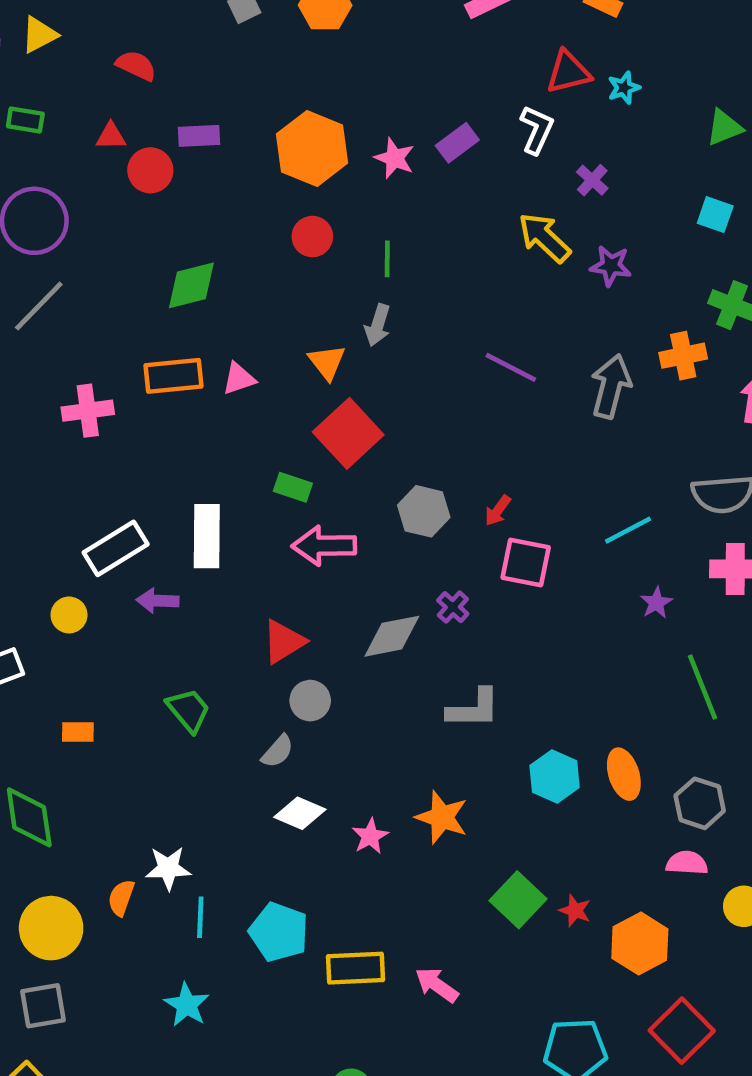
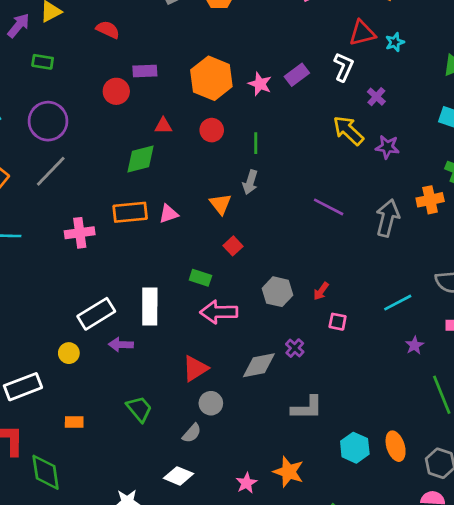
red triangle: (111, 136) -> (163, 126), moved
red square: (348, 433) -> (233, 246), size x0.5
pink square: (526, 562) -> (338, 322), size x0.6
white diamond: (300, 813) -> (178, 476), moved

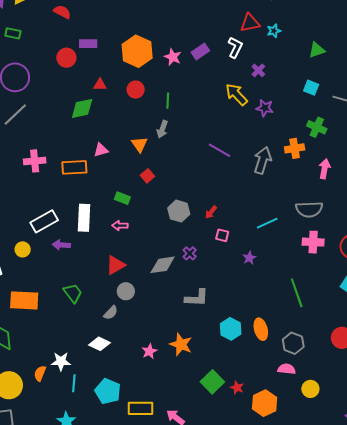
orange rectangle: (130, 212) -> (74, 167), moved
pink arrow: (219, 312) -> (120, 226), moved, size x0.6
purple star: (415, 345) -> (249, 258), moved
orange rectangle: (74, 422) -> (24, 300), size x2.0

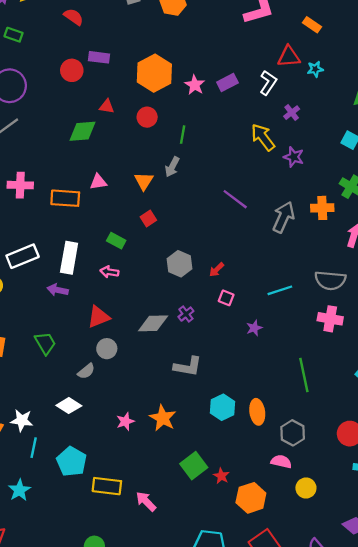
purple arrow: (61, 245) -> (58, 290), moved

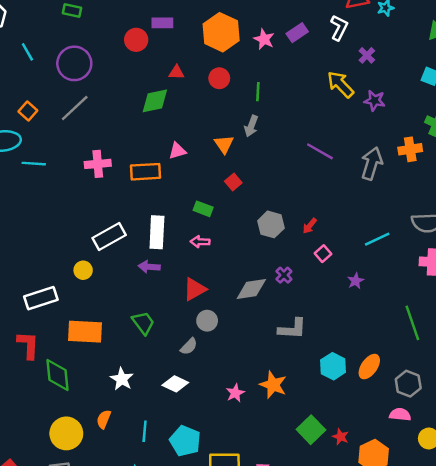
pink square: (226, 298) -> (323, 254), turned 35
orange ellipse: (257, 412) -> (369, 367), turned 50
white star: (22, 420) -> (122, 379), moved, turned 30

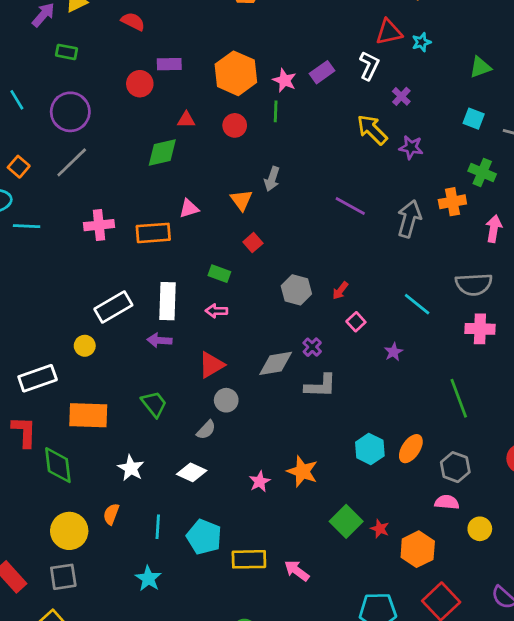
green line: (258, 92) -> (276, 111), moved
cyan line: (377, 239) -> (417, 304), turned 65
gray L-shape: (292, 329) -> (320, 386), moved

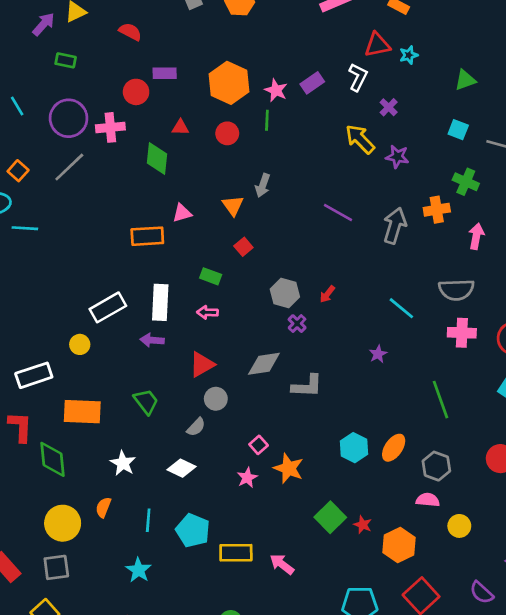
green diamond: (162, 152) -> (157, 159), turned -72
pink cross: (99, 225) -> (110, 127), moved
pink square: (356, 322) -> (259, 445), moved
purple cross: (312, 347) -> (297, 324), moved

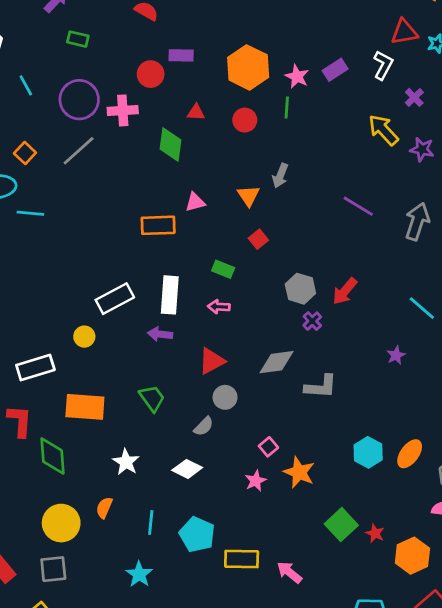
red arrow: (327, 294) -> (345, 291), size x1.5

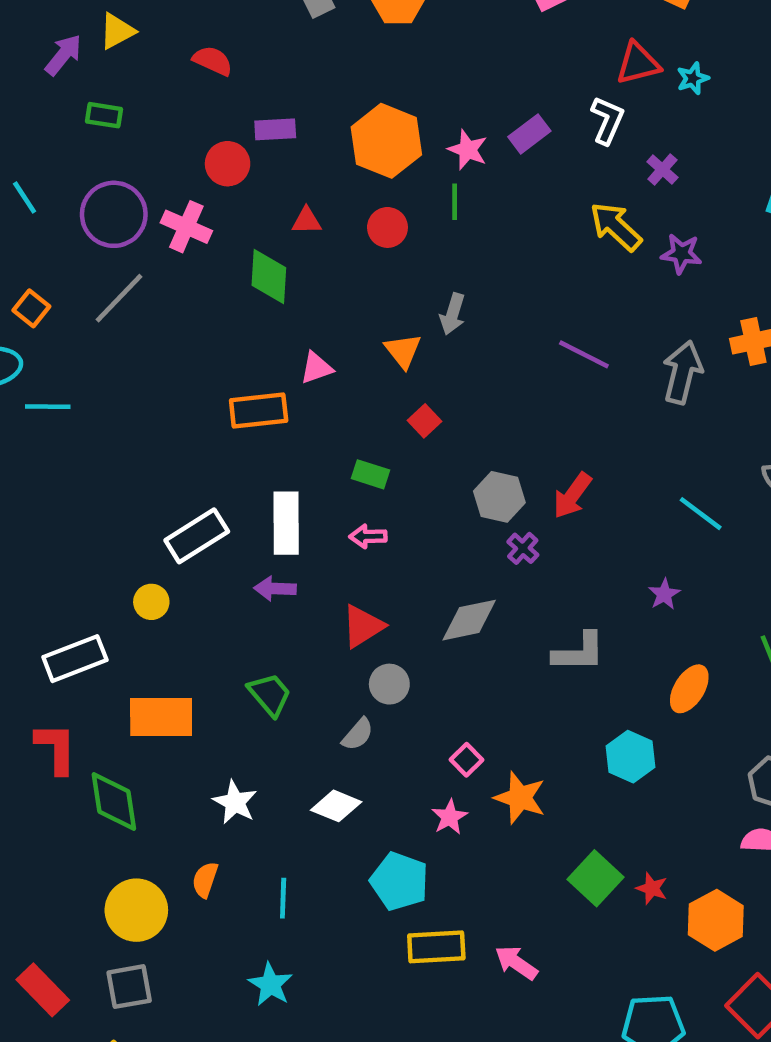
pink cross: (123, 110) -> (186, 227), turned 32
gray L-shape: (321, 387) -> (579, 652), moved
orange ellipse: (410, 454) -> (689, 689), moved
cyan pentagon: (197, 534) -> (399, 881), moved

